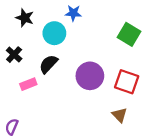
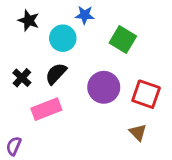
green square: (129, 34) -> (123, 40), moved
black cross: (14, 55) -> (22, 78), moved
pink rectangle: (28, 84) -> (46, 109), moved, size x1.5

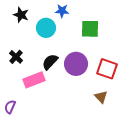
green square: (123, 40) -> (90, 29), turned -30
black semicircle: (56, 74) -> (50, 62), moved

